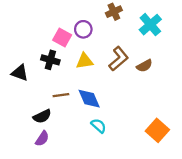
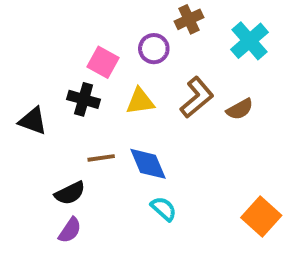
purple circle: (83, 29) -> (154, 49), moved

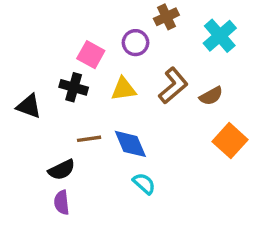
orange square: (261, 217) -> (230, 141), moved
purple semicircle: (70, 230) -> (62, 202), turned 140

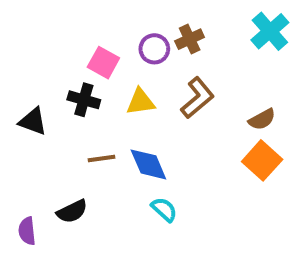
brown cross: (166, 17) -> (190, 39), moved
cyan cross: (220, 36) -> (270, 31), moved
brown semicircle: (211, 96) -> (262, 119), moved
black semicircle: (62, 170) -> (72, 211), moved
purple semicircle: (62, 202) -> (27, 231), moved

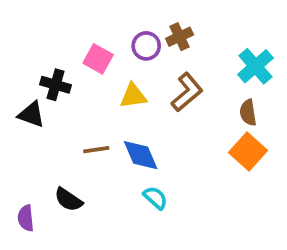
cyan cross: (270, 31) -> (255, 66), moved
black cross: (84, 100) -> (55, 85), moved
brown semicircle: (262, 119) -> (248, 113), turned 110
black semicircle: (72, 211) -> (68, 200), turned 60

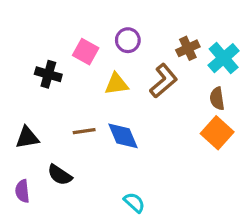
brown cross: (180, 37) -> (188, 48), moved
black triangle: (31, 114) -> (27, 138), moved, turned -30
cyan semicircle: (155, 198) -> (134, 202), moved

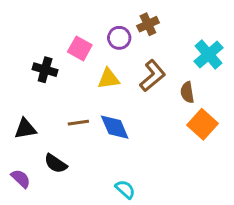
brown cross: (188, 48) -> (148, 24), moved
brown semicircle: (217, 99) -> (187, 92), moved
purple semicircle: (22, 191) -> (21, 179), turned 140

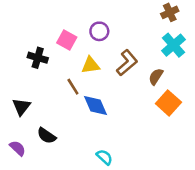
brown cross: (148, 24) -> (170, 12), moved
brown semicircle: (187, 92) -> (156, 77), turned 42
brown line: (78, 123) -> (73, 87), moved, turned 66
black triangle: (25, 129) -> (21, 107), turned -42

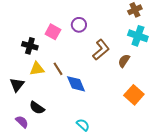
cyan cross: (173, 45) -> (138, 36), turned -30
yellow triangle: (91, 65) -> (37, 69), moved
orange square: (168, 103) -> (134, 95), moved
purple semicircle: (18, 148) -> (22, 122), moved

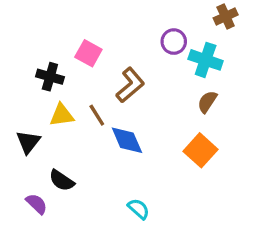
purple circle: (79, 25) -> (174, 42), moved
cyan cross: (138, 36) -> (206, 60), moved
brown L-shape: (101, 50) -> (130, 85), moved
orange square: (134, 95) -> (201, 150), moved

